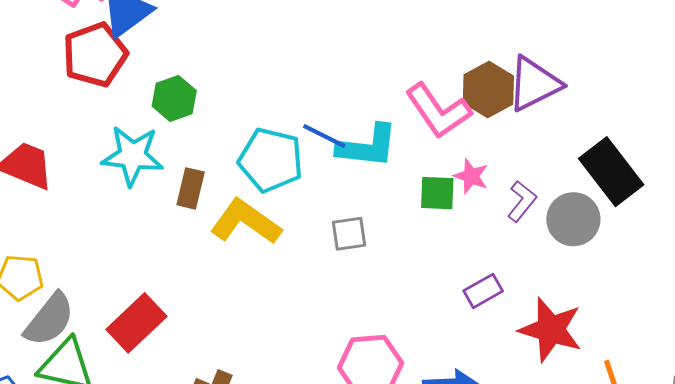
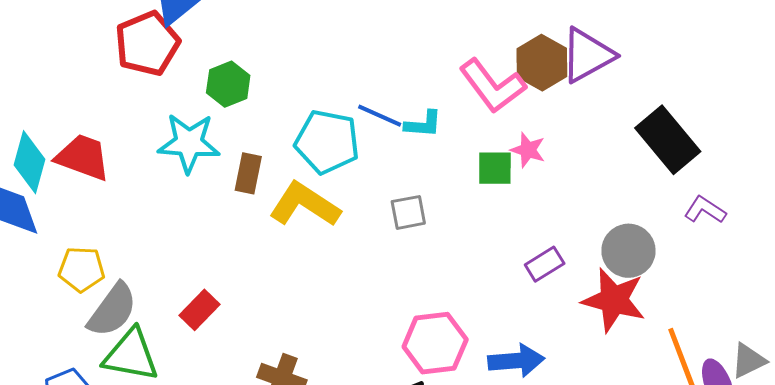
cyan L-shape: (367, 146) -> (423, 124), size x0.6
purple L-shape: (522, 201) -> (705, 210), moved, turned -93
gray circle: (573, 219) -> (628, 251), moved
red rectangle: (136, 323) -> (200, 310), size x0.7

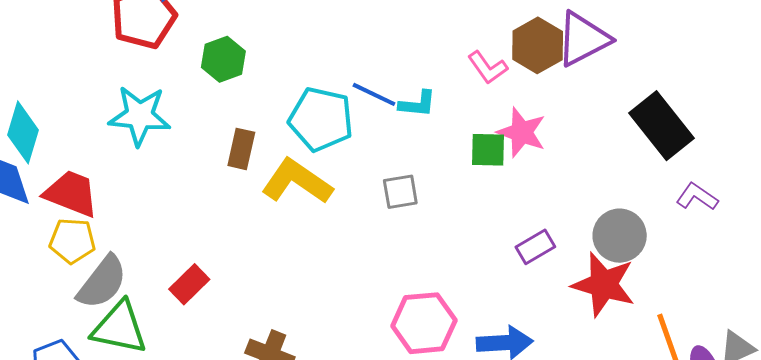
pink L-shape: (492, 86) -> (488, 67), size x0.6
cyan star: (189, 143) -> (140, 116), moved
pink star: (528, 150) -> (522, 132), size x1.4
red trapezoid: (83, 157) -> (71, 193), moved

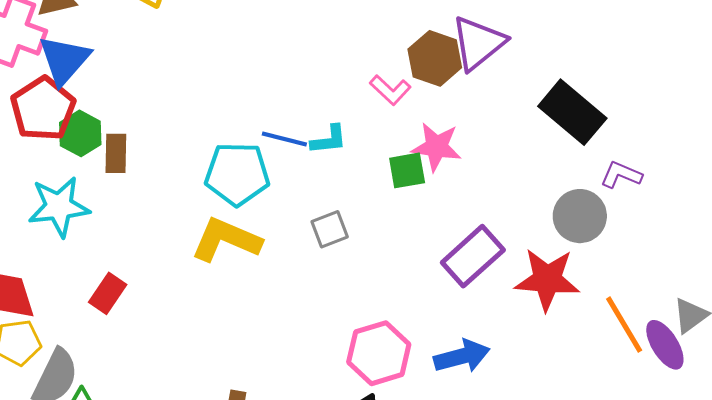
green hexagon: (223, 59) -> (80, 133), moved
brown rectangle: (241, 149) -> (116, 153), moved
gray circle: (620, 236) -> (580, 216), moved
purple rectangle: (535, 247) -> (473, 256), size x1.6
red rectangle: (189, 284) -> (108, 293), moved

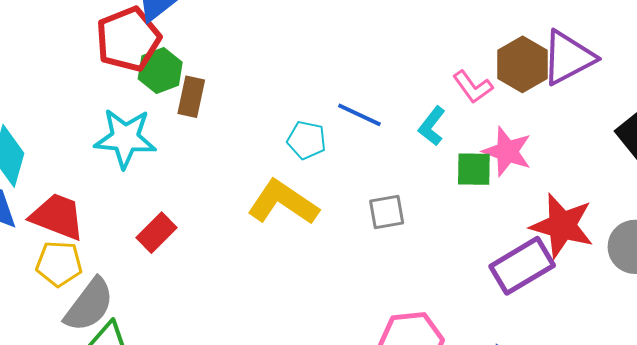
cyan L-shape: (329, 140) -> (432, 126), moved, turned 123
cyan pentagon: (237, 174) -> (307, 140), size x0.6
red star: (547, 279) -> (562, 226), moved

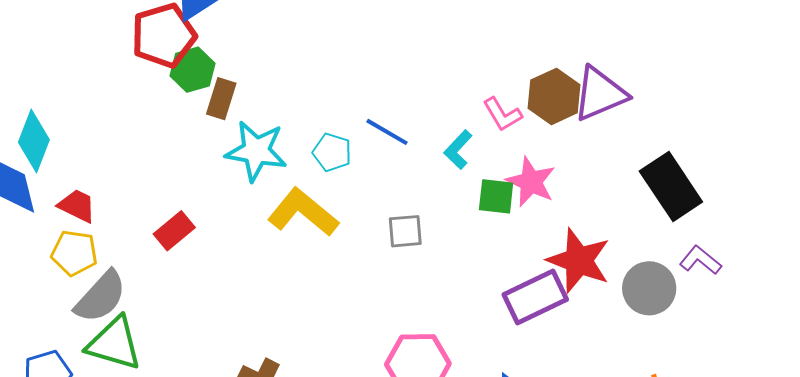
cyan star: (125, 138) -> (256, 151), moved
red trapezoid: (57, 216) -> (77, 206), size x0.7

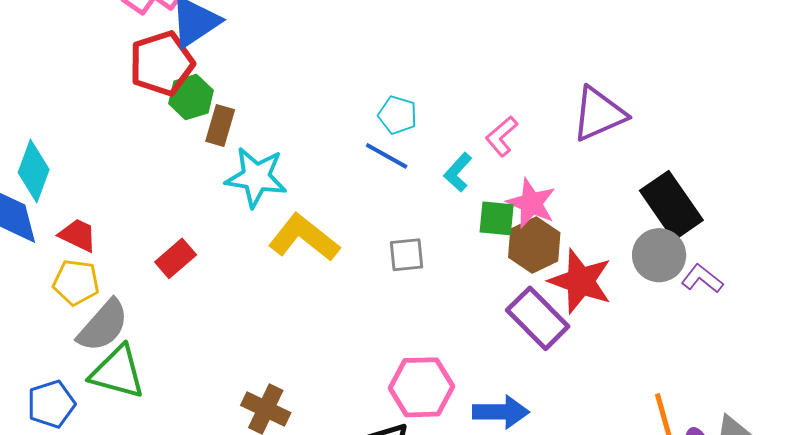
brown hexagon: (554, 96) -> (534, 245), moved
pink L-shape: (502, 114) -> (502, 136), turned 81
cyan pentagon: (332, 152) -> (398, 115), moved
gray circle: (649, 288) -> (659, 255), moved
purple rectangle: (535, 297) -> (538, 318), turned 72

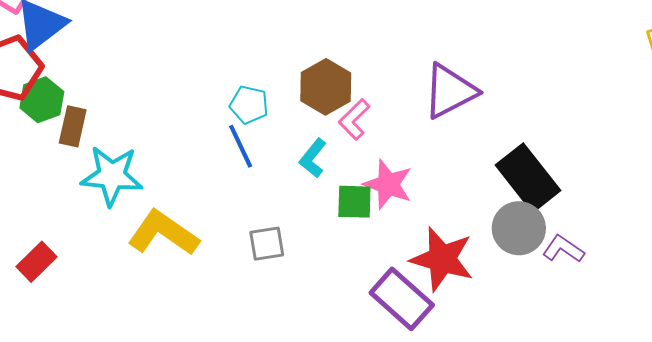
blue line: (387, 156) -> (241, 146), turned 39
brown hexagon: (534, 245) -> (326, 87), moved

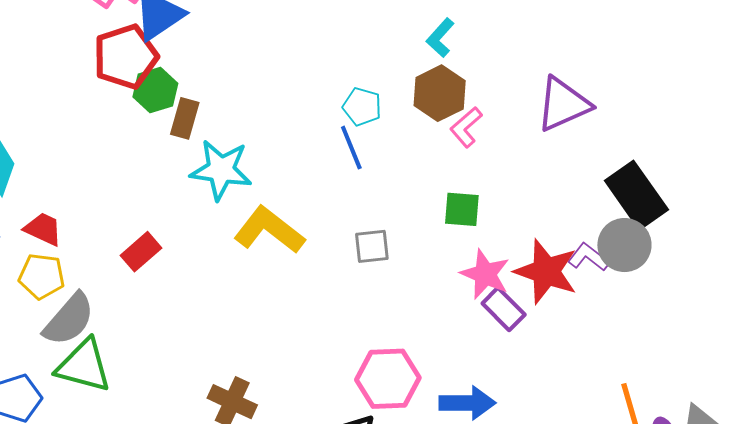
cyan L-shape: (313, 158) -> (440, 38), moved
pink star: (388, 184) -> (485, 274), moved
purple L-shape: (563, 249) -> (588, 257), moved
purple rectangle: (402, 299) -> (504, 309), size x0.7

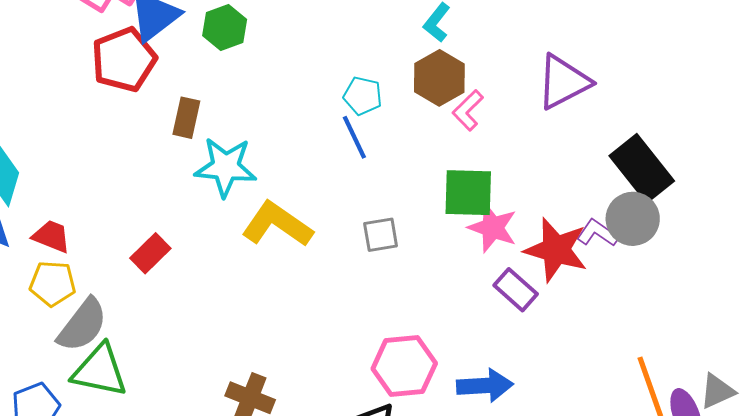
green hexagon: (155, 90) -> (225, 28), moved
green square: (462, 209) -> (468, 193), size x1.4
pink star: (485, 274) -> (493, 228), moved

